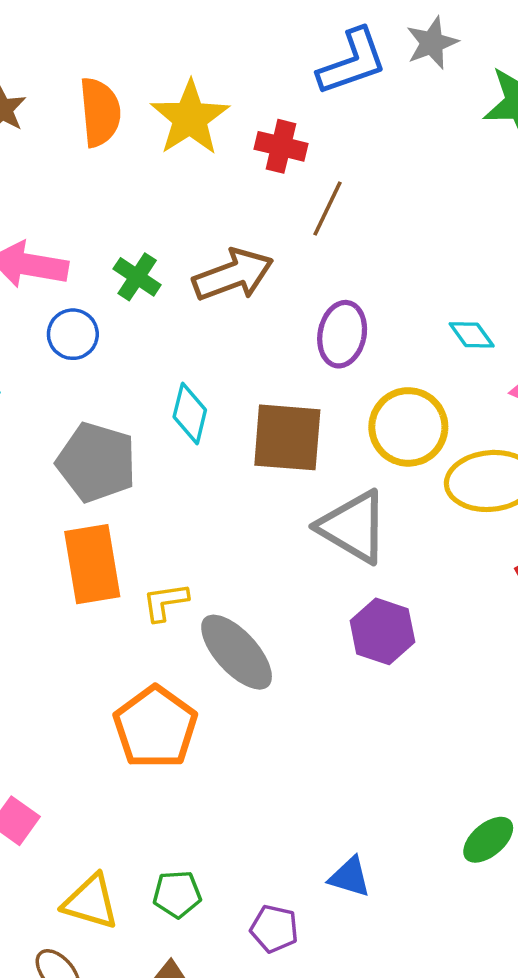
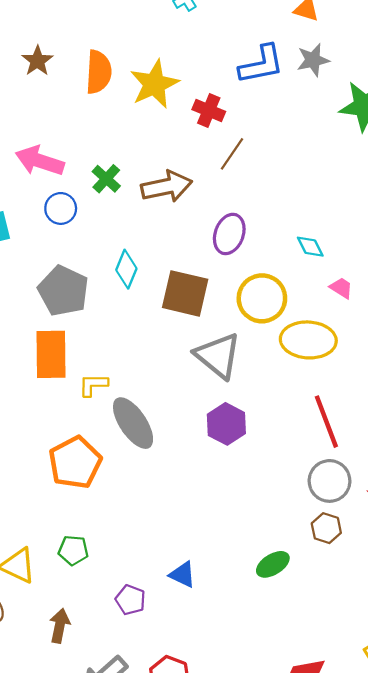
green pentagon: (177, 894) -> (73, 550), moved

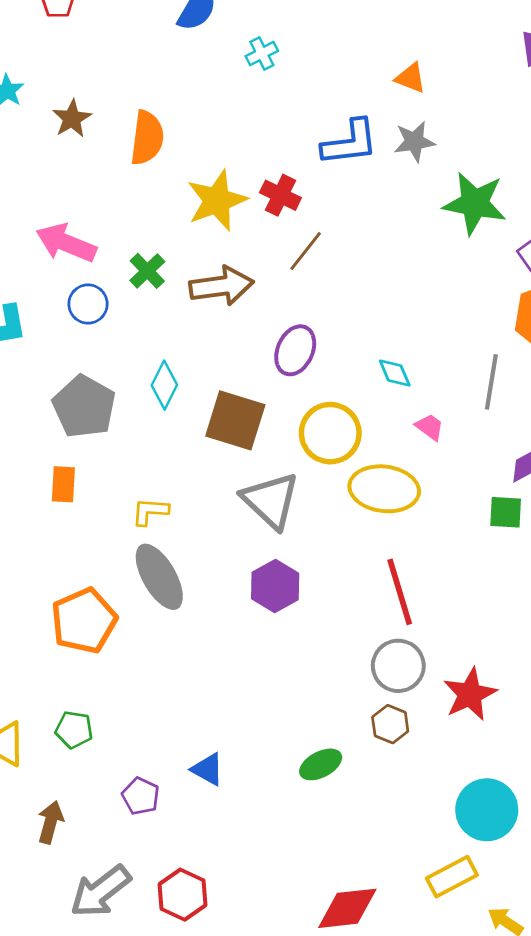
yellow star: (154, 84) -> (217, 200), moved
orange rectangle: (51, 354) -> (63, 484), size x0.6
yellow L-shape: (93, 385) -> (150, 511), moved

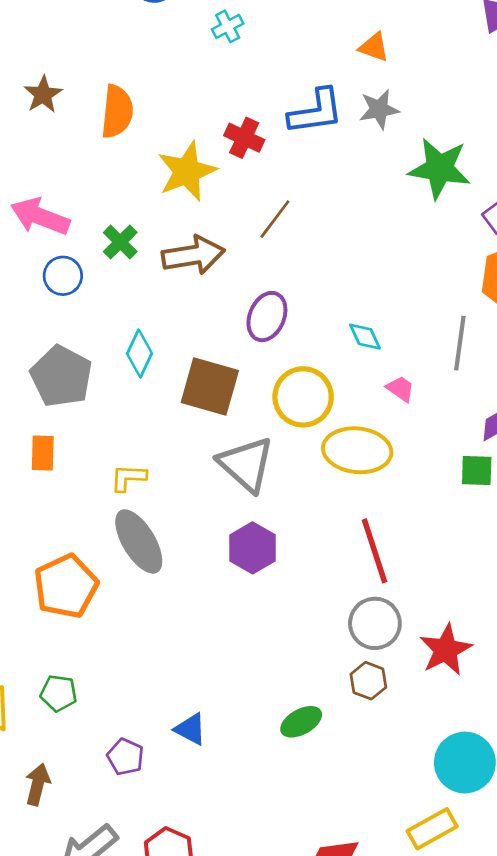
red cross: (280, 195) -> (244, 138), moved

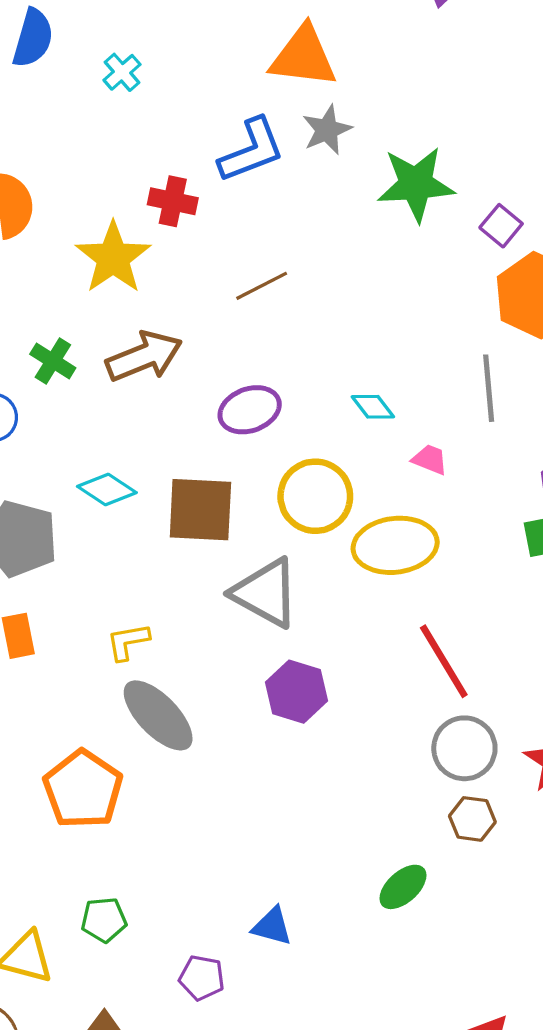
orange triangle: (374, 47) -> (303, 57), size x1.8
brown line: (275, 219) -> (262, 286), moved, turned 39
purple ellipse: (267, 317) -> (250, 410), turned 60
cyan diamond: (140, 354) -> (107, 489), turned -69

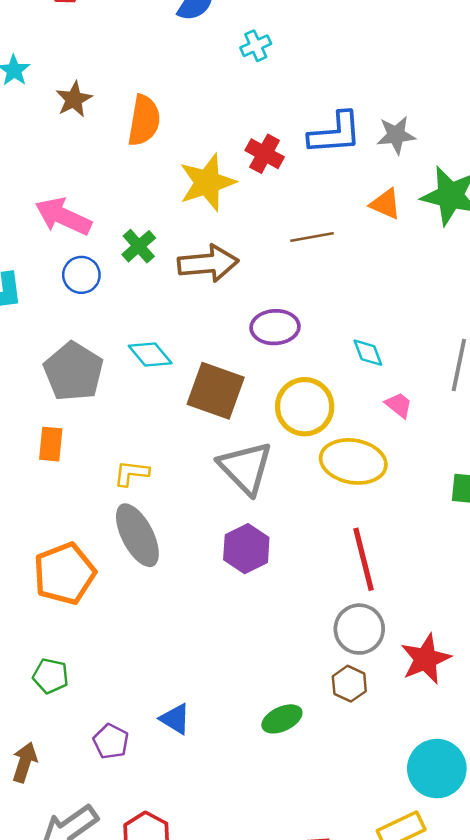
orange triangle: (303, 57) -> (385, 204), moved, size x0.6

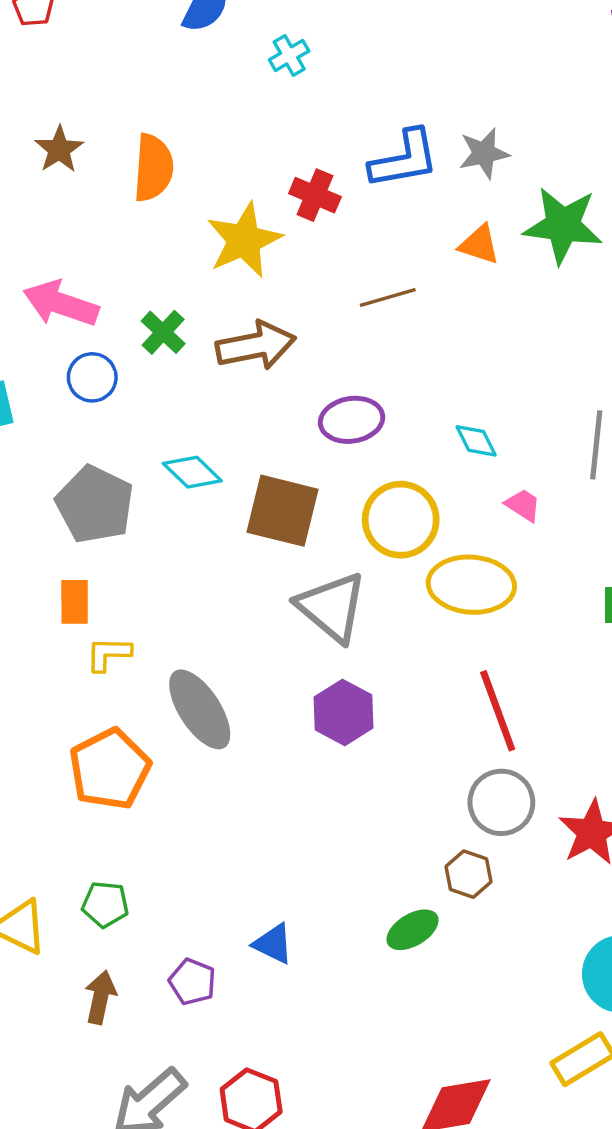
yellow L-shape: (131, 473) -> (108, 654), moved
brown hexagon: (349, 684) -> (469, 874), moved
brown arrow: (25, 762) -> (100, 997), moved

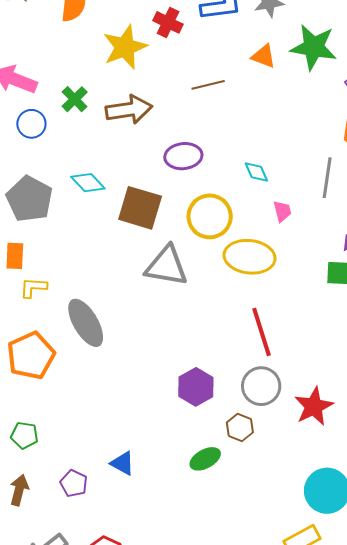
pink trapezoid: (523, 505) -> (282, 211), turned 40
gray triangle: (332, 607) -> (166, 266), turned -33
purple hexagon: (344, 712) -> (196, 387), moved

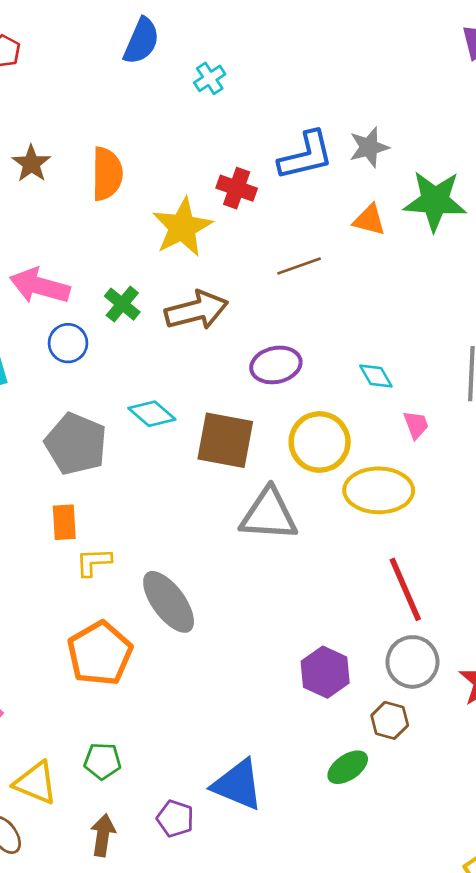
blue triangle: (123, 463) -> (238, 785), size x1.6

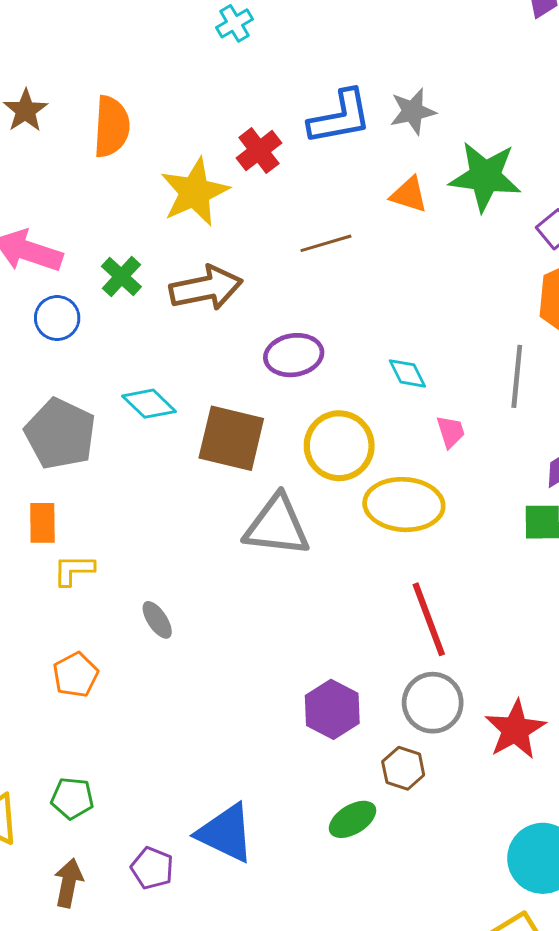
red cross: (237, 188) -> (259, 151), turned 30
gray ellipse: (169, 602) -> (157, 620), size x0.5
orange pentagon: (100, 653) -> (76, 675), size x0.6

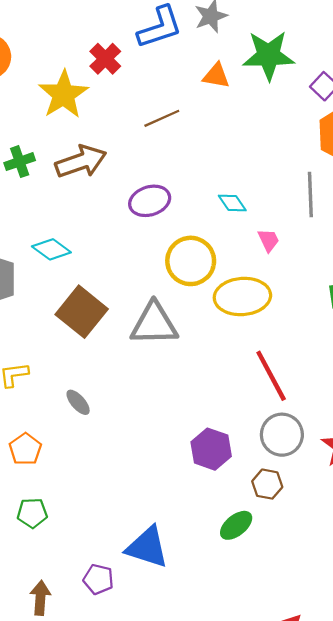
green cross: (121, 277) -> (20, 162), turned 36
brown square: (231, 438) -> (82, 312), moved, turned 33
green pentagon: (72, 798) -> (32, 513), moved

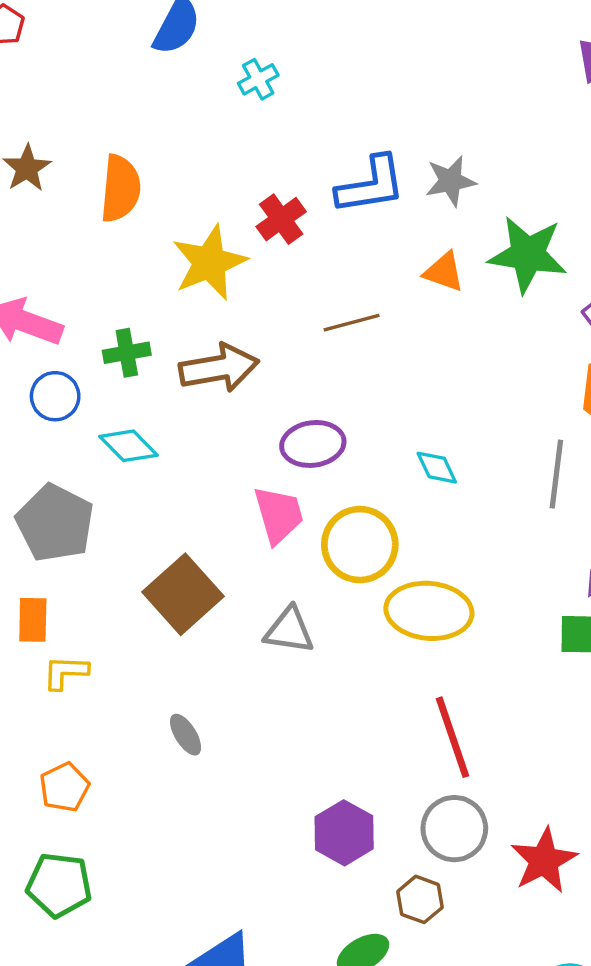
pink trapezoid: (269, 240) -> (279, 515), moved, size x1.6
cyan diamond: (51, 249) -> (128, 446), moved
gray triangle: (154, 324) -> (289, 630), size x0.7
gray ellipse: (78, 402) -> (186, 735), moved
green pentagon: (32, 513) -> (59, 885), size x1.4

